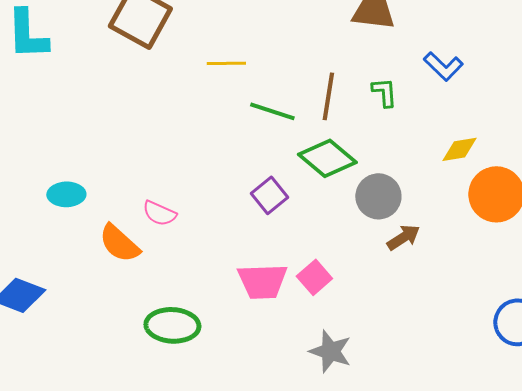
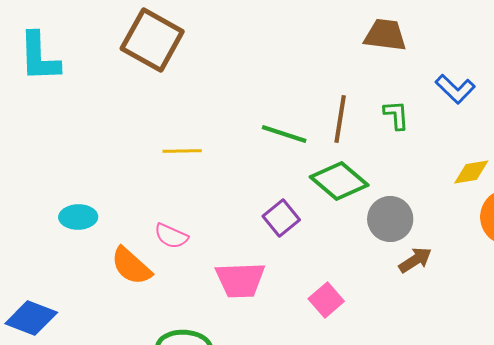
yellow line: (226, 63) -> (182, 151), moved
pink trapezoid: (262, 281) -> (240, 280), moved

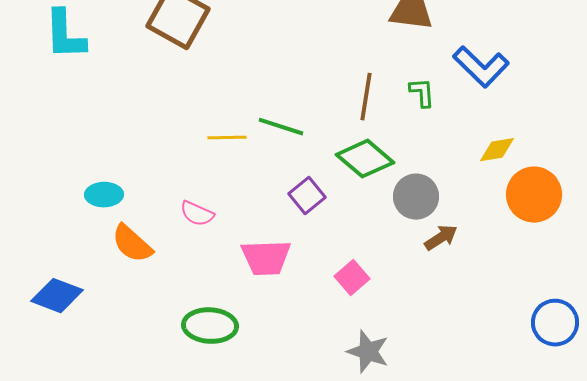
blue L-shape: (455, 89) -> (481, 67), size x1.4
green line: (284, 134) -> (281, 127), moved
yellow line: (182, 151) -> (227, 138), moved
orange semicircle: (131, 266) -> (132, 244), moved

